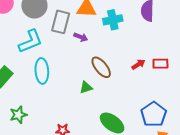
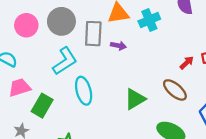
brown ellipse: (101, 67) -> (175, 90), moved
green triangle: (86, 87) -> (135, 99), size x1.5

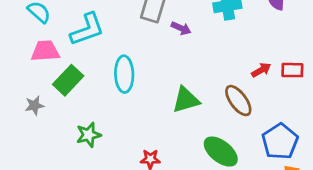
cyan L-shape: (65, 61) -> (87, 29), moved

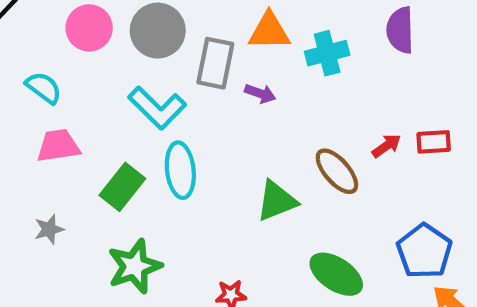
cyan L-shape: (87, 29) -> (157, 108), moved, turned 69
green rectangle: (68, 80) -> (122, 187), moved
brown ellipse: (238, 101) -> (337, 171), moved
green star: (89, 135) -> (135, 266), size x1.4

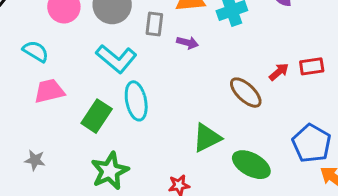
gray rectangle: (215, 63) -> (154, 24), size x0.7
green triangle: (277, 201) -> (207, 138), moved
gray star: (49, 229) -> (35, 160), moved, turned 30

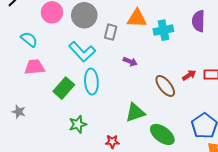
purple arrow: (188, 43) -> (130, 62), moved
green star: (110, 171) -> (78, 124), moved, size x0.7

